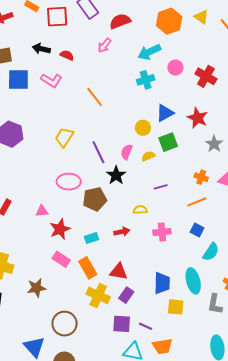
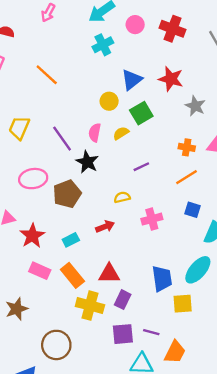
cyan ellipse: (193, 281) -> (198, 270), turned 65
orange trapezoid: (162, 346) -> (175, 352), turned -45

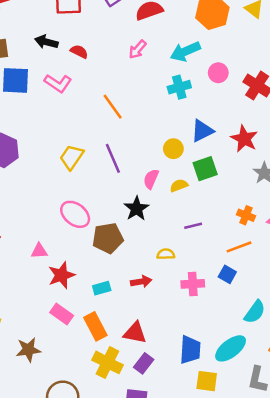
pink arrow: (48, 13) -> (138, 49), moved
purple line: (62, 139) -> (113, 158), moved
pink ellipse: (33, 179) -> (75, 214), turned 36
blue square: (192, 210) -> (227, 274), moved

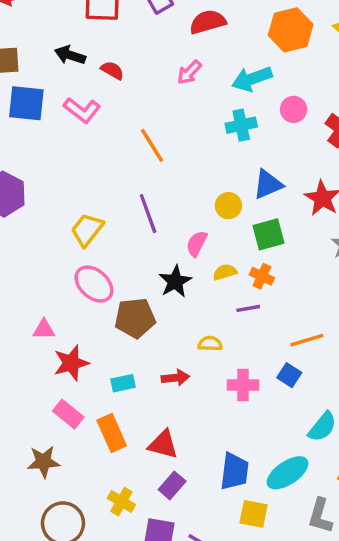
yellow trapezoid: (72, 157) -> (87, 230), moved
yellow semicircle: (179, 185) -> (225, 272), moved
orange cross: (246, 215) -> (262, 276), moved
brown star: (28, 350) -> (44, 462), moved
yellow cross: (107, 362) -> (121, 502), moved, size x0.7

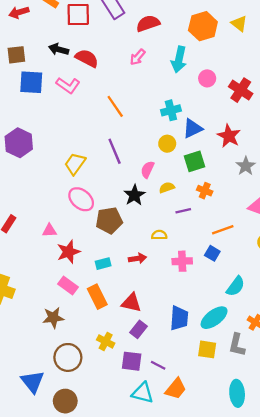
red semicircle: (112, 70) -> (87, 58), size x1.5
cyan arrow: (252, 79) -> (179, 60), turned -55
cyan cross: (241, 125) -> (171, 110), moved
orange cross: (262, 276) -> (205, 191), moved
yellow square: (254, 514) -> (207, 349), moved

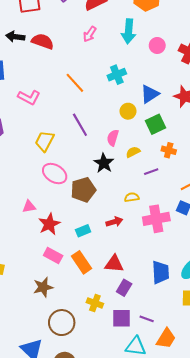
pink L-shape: (68, 85) -> (29, 97), moved
cyan cross: (171, 110) -> (117, 75), moved
pink cross: (182, 261) -> (156, 219), size x1.4

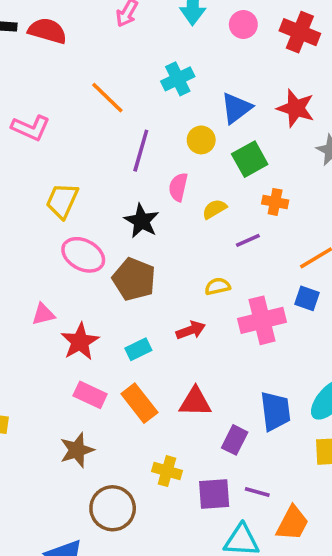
purple line: (80, 125) -> (141, 151), moved, turned 50
black star: (104, 163) -> (142, 221), moved
brown pentagon: (83, 190) -> (134, 279), turned -30
purple rectangle: (124, 288) -> (235, 440), moved

